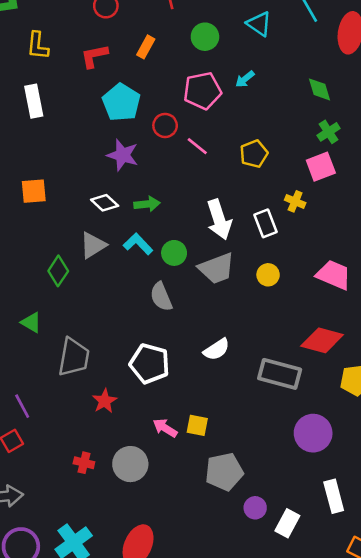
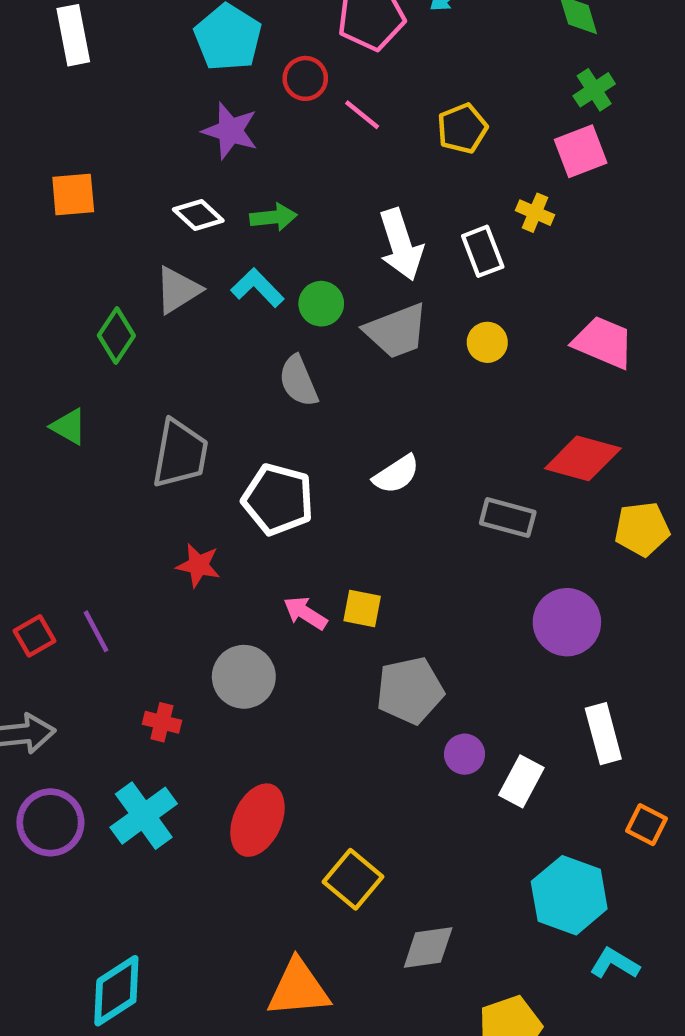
gray trapezoid: (74, 357) -> (180, 454), moved
gray rectangle: (280, 374) -> (508, 518), size x0.7
red star: (105, 401) -> (198, 565), turned -30
purple line: (22, 406) -> (96, 631), moved
red cross: (84, 463) -> (162, 722), moved

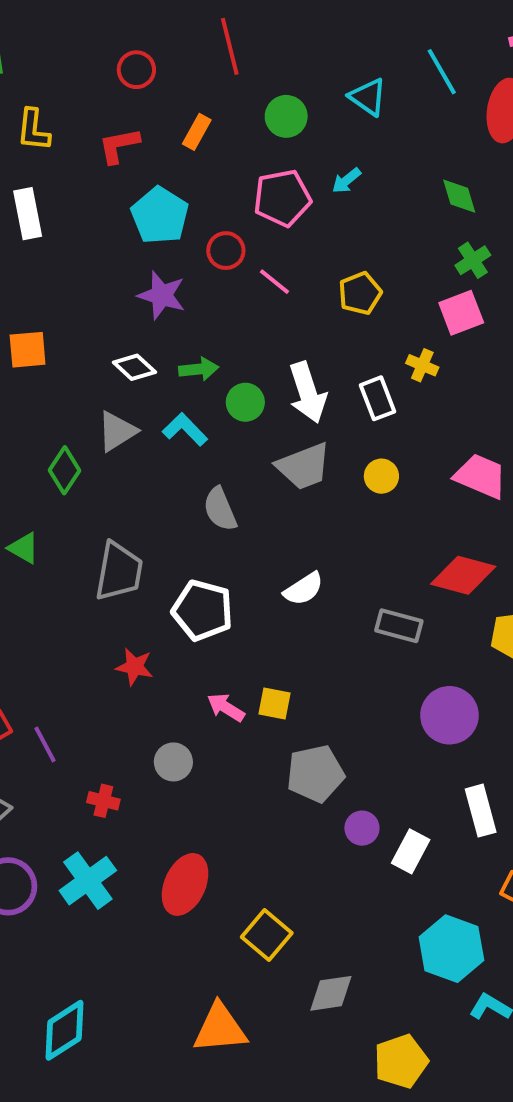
green circle: (321, 304) -> (245, 402), moved
purple line: (96, 631) -> (45, 744), moved
gray circle: (244, 677) -> (173, 762), size x0.7

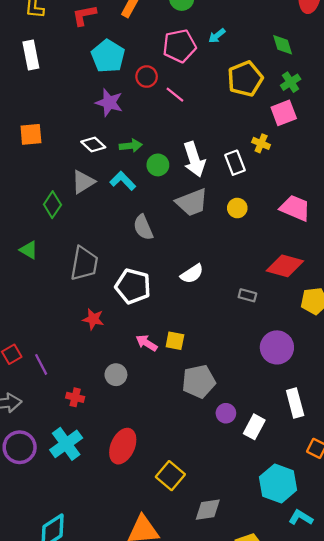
yellow pentagon: (360, 293) -> (245, 79), moved, size x1.4
gray rectangle: (399, 626) -> (247, 295), size x0.7

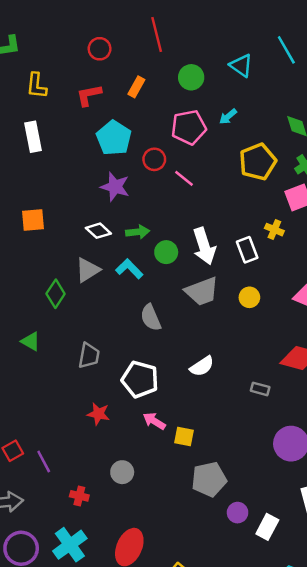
gray trapezoid: (84, 264) -> (89, 356), size x0.7
pink arrow: (147, 343) -> (154, 421), moved

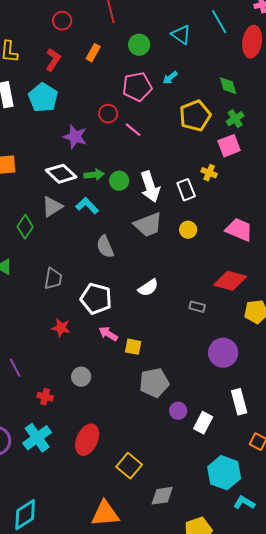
red L-shape: (89, 95) -> (53, 60), turned 135
cyan pentagon: (114, 138) -> (43, 98), moved
white diamond: (98, 231) -> (61, 174), size x1.4
green circle: (166, 252) -> (119, 181), moved

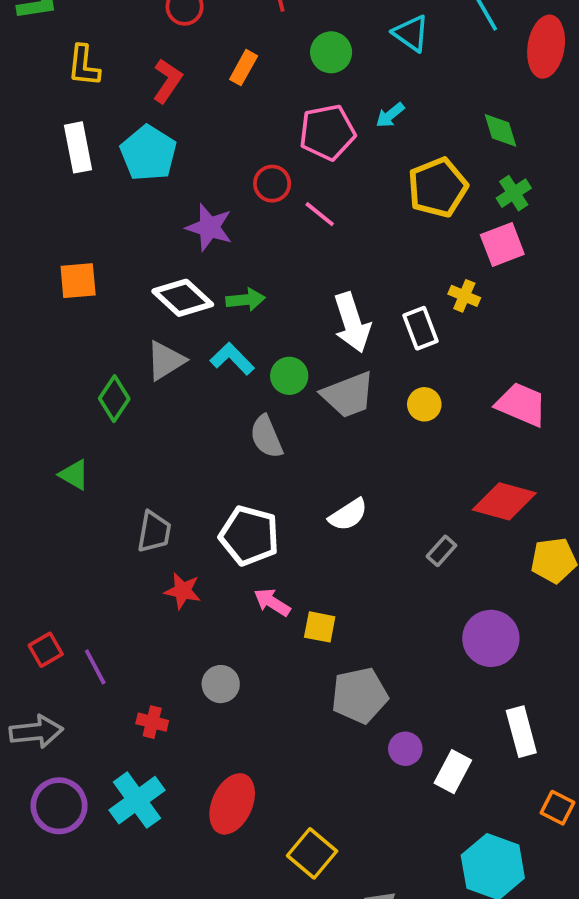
green circle: (119, 181) -> (289, 376), moved
gray trapezoid: (53, 279) -> (154, 532), moved
gray rectangle: (197, 307) -> (441, 551), turned -63

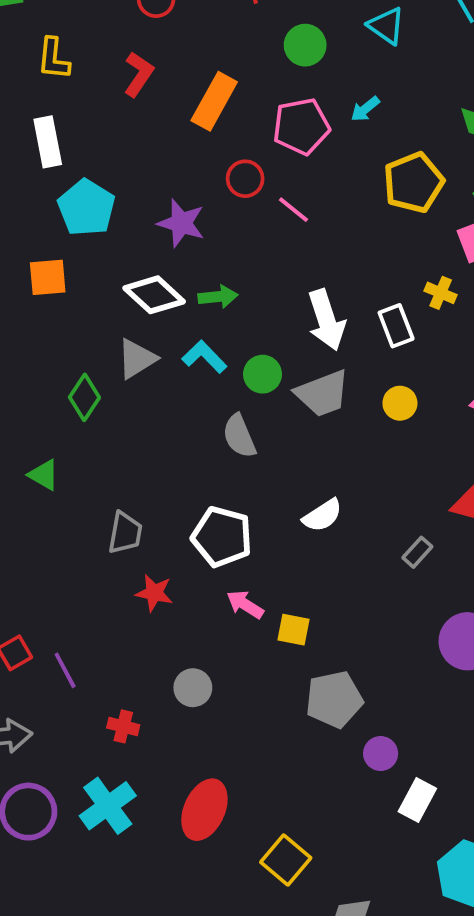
orange rectangle: (244, 68) -> (214, 101), moved, size x1.6
cyan pentagon: (148, 153) -> (86, 208), moved
white rectangle: (453, 772) -> (417, 800), moved

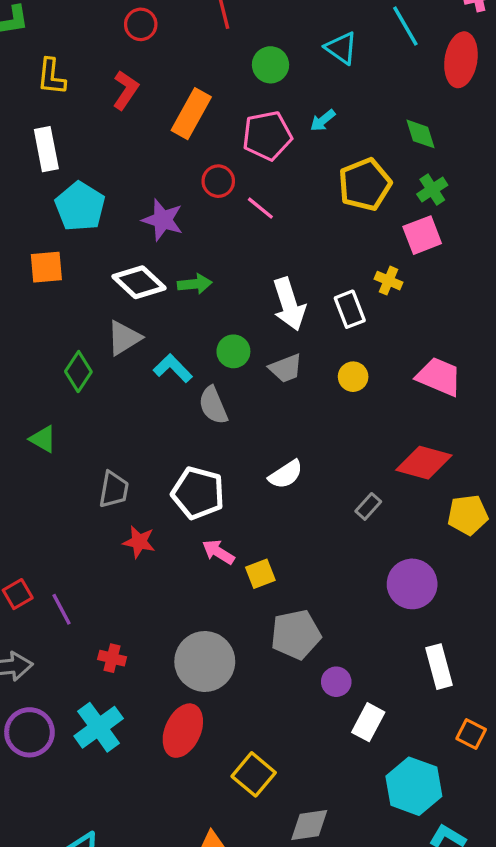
cyan L-shape: (204, 357) -> (173, 368), moved
gray trapezoid: (323, 394) -> (286, 368), size x0.7
yellow square: (293, 630) -> (260, 574), turned -32
gray circle: (193, 688) -> (205, 661), moved, size x1.8

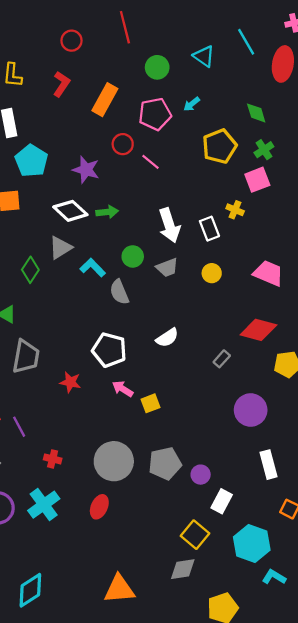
gray trapezoid: (114, 490) -> (26, 357), moved, size x1.4
gray pentagon: (296, 635) -> (165, 463), moved
red ellipse: (183, 731) -> (99, 507), size x0.7
yellow square: (254, 774) -> (195, 535), moved

